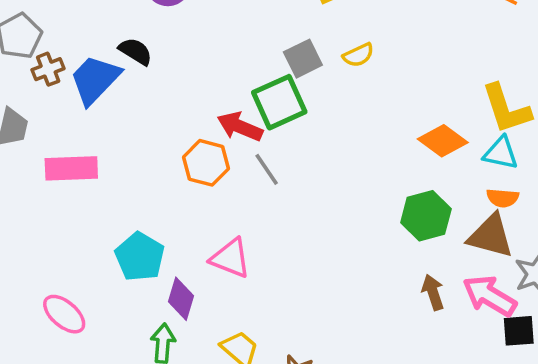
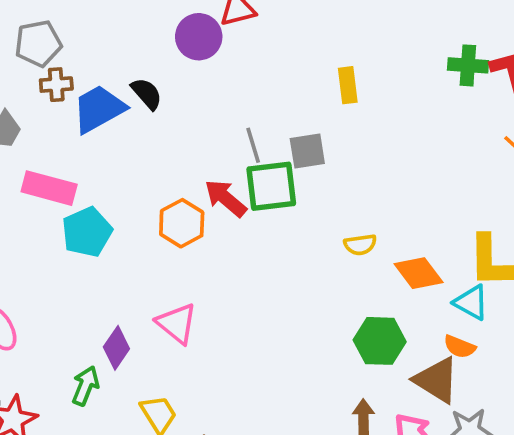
yellow semicircle: (358, 55) -> (360, 245), moved
gray line: (267, 169) -> (253, 145), moved
cyan pentagon: (140, 257) -> (87, 232), moved

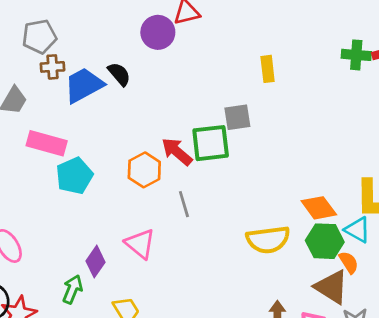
gray line: (253, 145) -> (184, 204), moved
yellow semicircle: (360, 245) -> (268, 240), moved, size x1.8
green hexagon: (380, 341) -> (325, 241), moved
orange semicircle: (460, 347) -> (349, 262), turned -145

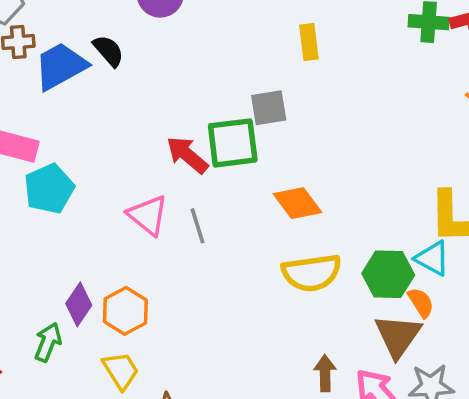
orange hexagon: (144, 170) -> (125, 311), moved
orange diamond: (319, 208) -> (297, 203), moved
pink triangle: (140, 244) -> (148, 215), moved
brown triangle: (332, 287) -> (398, 336), turned 33

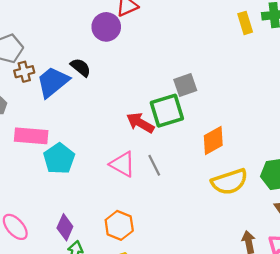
yellow rectangle: (309, 42) -> (245, 23), moved
orange diamond: (297, 203) -> (213, 141), turned -72
purple diamond: (79, 304) -> (65, 227), moved

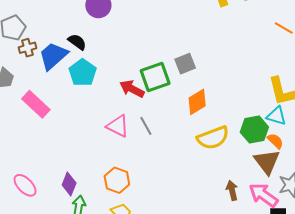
gray square: (185, 85) -> (185, 64), moved
pink rectangle: (31, 136) -> (36, 104), turned 40
cyan pentagon: (59, 159) -> (83, 73), moved

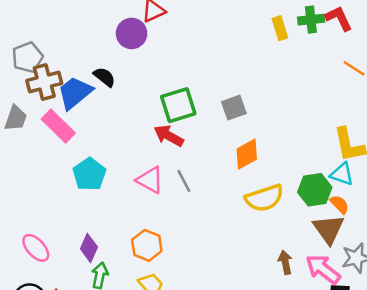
brown cross: (27, 48) -> (44, 82), size x1.6
cyan pentagon: (83, 73) -> (89, 174), moved
green square: (155, 77) -> (178, 105), moved
pink rectangle: (36, 104) -> (58, 126), moved

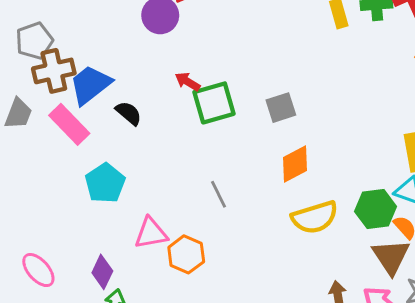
black semicircle: (104, 77) -> (129, 113), moved
red arrow: (169, 136) -> (188, 82), moved, size x0.7
pink triangle: (150, 180) -> (151, 233), moved, turned -40
orange hexagon: (147, 245) -> (186, 254), moved

